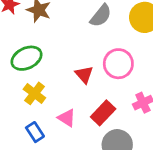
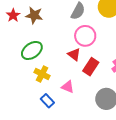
pink circle: (118, 64) -> (85, 36), moved
red rectangle: (103, 113) -> (91, 67), moved

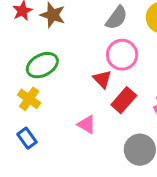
yellow cross: (42, 74) -> (29, 99), moved
blue rectangle: (47, 101) -> (27, 138), moved

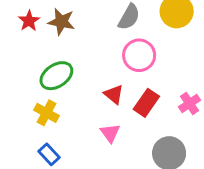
red triangle: (102, 79) -> (114, 94), moved
pink triangle: (87, 124) -> (110, 133), turned 30

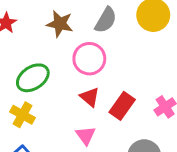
brown star: (61, 22) -> (60, 24), moved
pink circle: (139, 55) -> (89, 59), moved

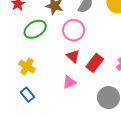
green ellipse: (33, 78) -> (35, 29), moved
pink triangle: (86, 135) -> (69, 82), turned 40

